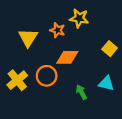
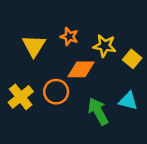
yellow star: (79, 18) -> (105, 46), moved
green arrow: (81, 92) -> (98, 111), size x1.5

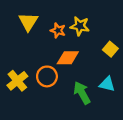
yellow triangle: (34, 46) -> (28, 22), moved
yellow star: (105, 46) -> (80, 26), moved

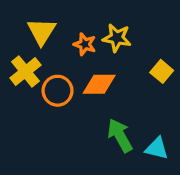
orange circle: (47, 76) -> (58, 91), moved
yellow cross: (17, 81) -> (25, 71), moved
cyan triangle: (107, 84) -> (157, 148), moved

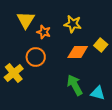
orange star: (85, 44) -> (44, 32), moved
yellow cross: (25, 71) -> (14, 73), moved
orange diamond: (99, 84) -> (78, 52), moved

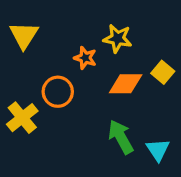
yellow triangle: (26, 20) -> (24, 35), moved
orange star: (44, 32) -> (85, 58), moved
cyan triangle: (98, 93) -> (158, 150), turned 42

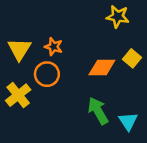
yellow triangle: (24, 35) -> (19, 49), moved
yellow star: (117, 38) -> (118, 17), moved
orange star: (85, 58) -> (53, 47), moved

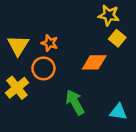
yellow square: (132, 58) -> (117, 38), moved
green arrow: (98, 111) -> (75, 102), moved
cyan triangle: (128, 121) -> (118, 112), turned -48

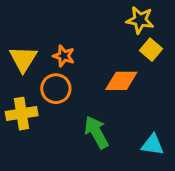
yellow cross: (17, 88) -> (22, 114), turned 30

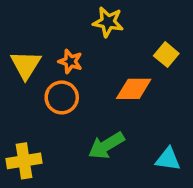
yellow star: (140, 20) -> (108, 22), moved
yellow cross: (22, 114) -> (24, 161), moved
green arrow: (96, 132) -> (106, 145), turned -92

